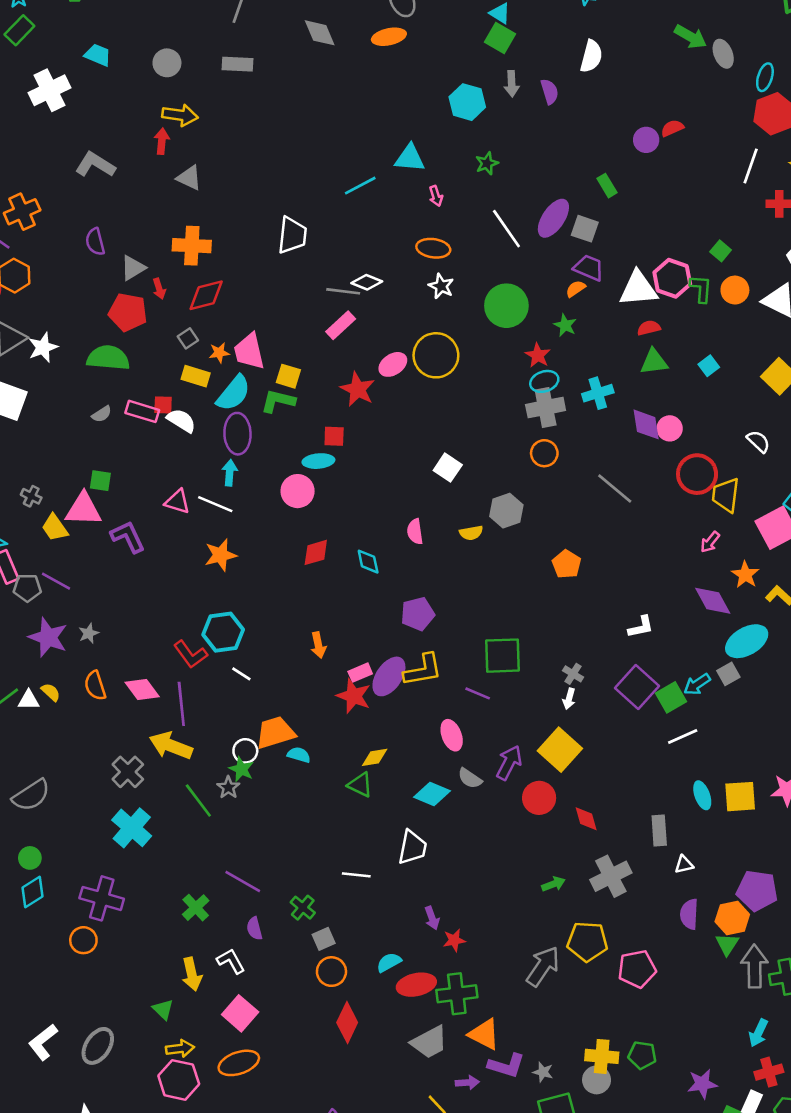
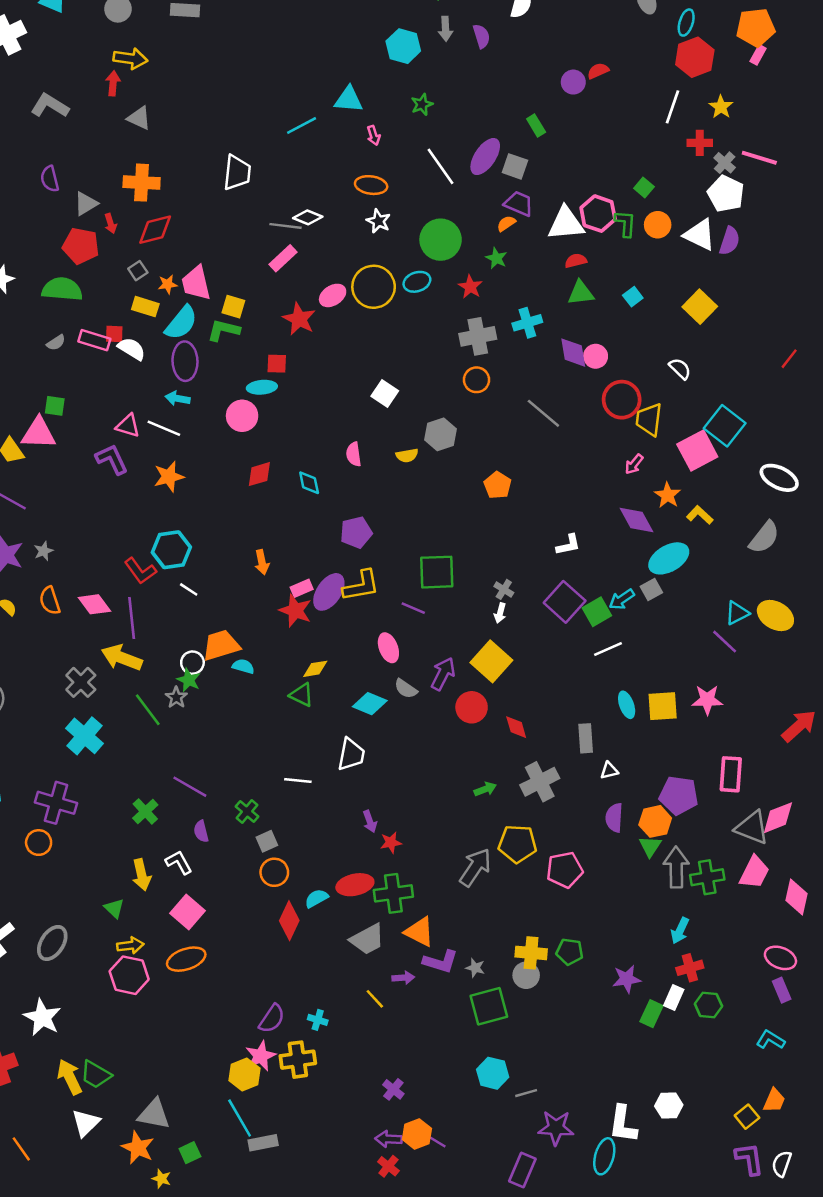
cyan ellipse: (544, 381) -> (417, 282), moved
cyan arrow: (230, 473) -> (178, 398), turned -85
purple L-shape: (128, 537) -> (112, 459), moved
cyan semicircle: (389, 962) -> (316, 898), moved

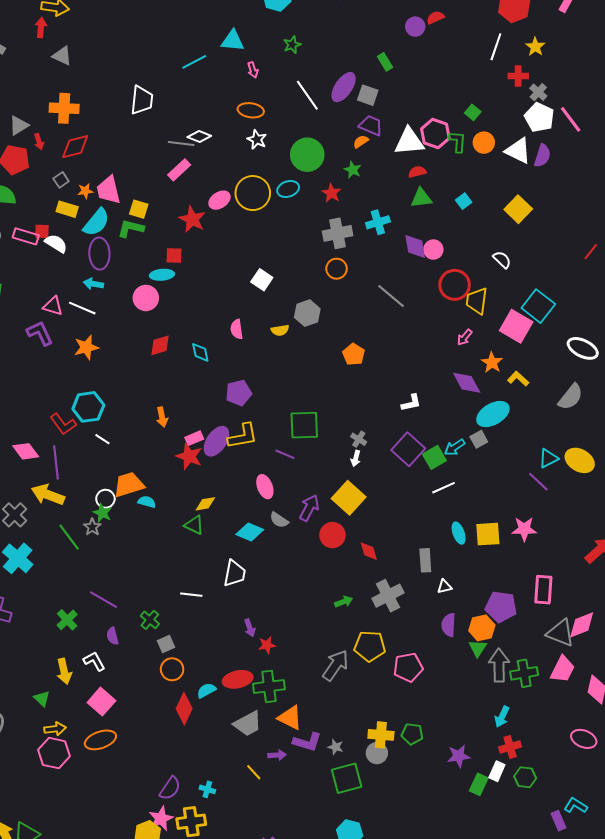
pink line: (759, 158) -> (571, 119), moved, turned 36
pink square: (697, 451) -> (516, 326), turned -32
purple rectangle: (782, 990) -> (559, 821), moved

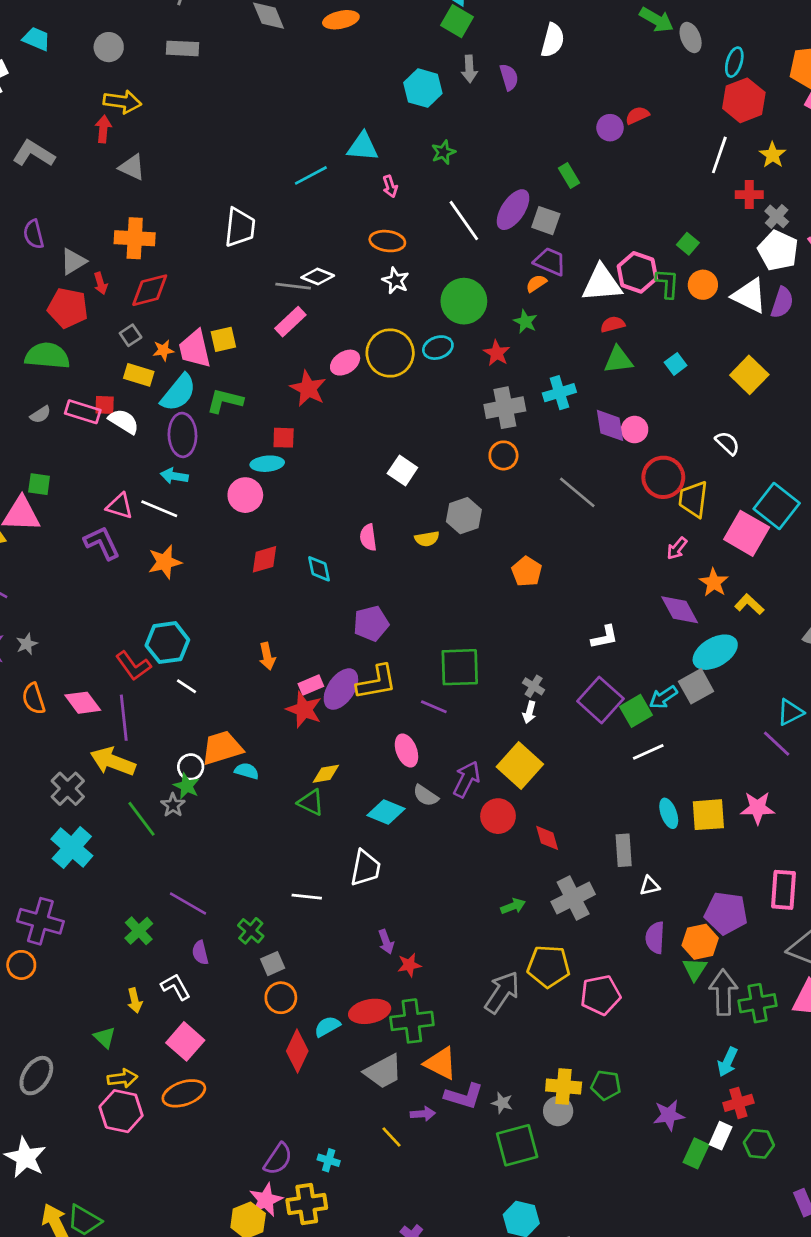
yellow square: (139, 209) -> (223, 339), moved, turned -30
gray square: (479, 439) -> (696, 686), size x1.4
yellow arrow: (64, 671) -> (135, 1000), size x0.7

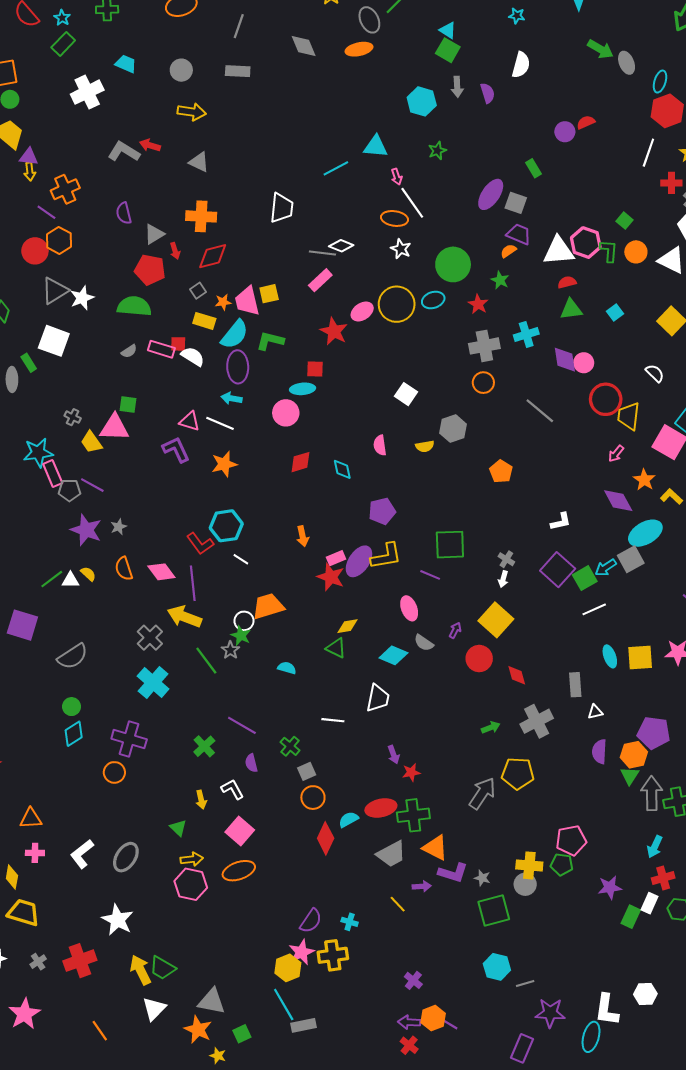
red arrow: (103, 129) -> (150, 145), moved, turned -78
white line: (464, 221) -> (412, 203), moved
cyan semicircle: (247, 771) -> (287, 668), moved
purple arrow: (467, 779) -> (455, 630), size x0.6
pink pentagon: (600, 995) -> (571, 840), moved

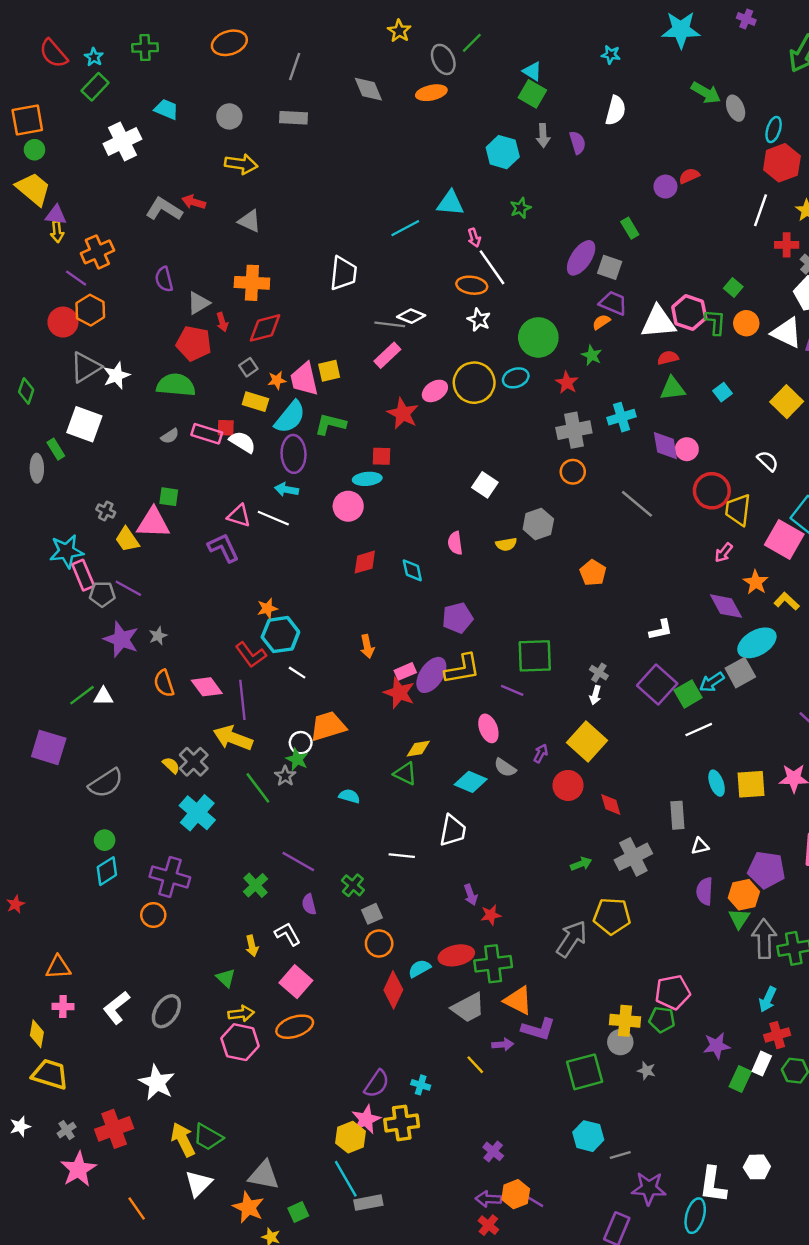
orange star: (224, 464) -> (267, 608), moved, size x0.7
yellow semicircle: (88, 574) -> (171, 765), moved
gray star: (482, 878) -> (646, 1071), moved
pink star: (25, 1014) -> (78, 1169), moved

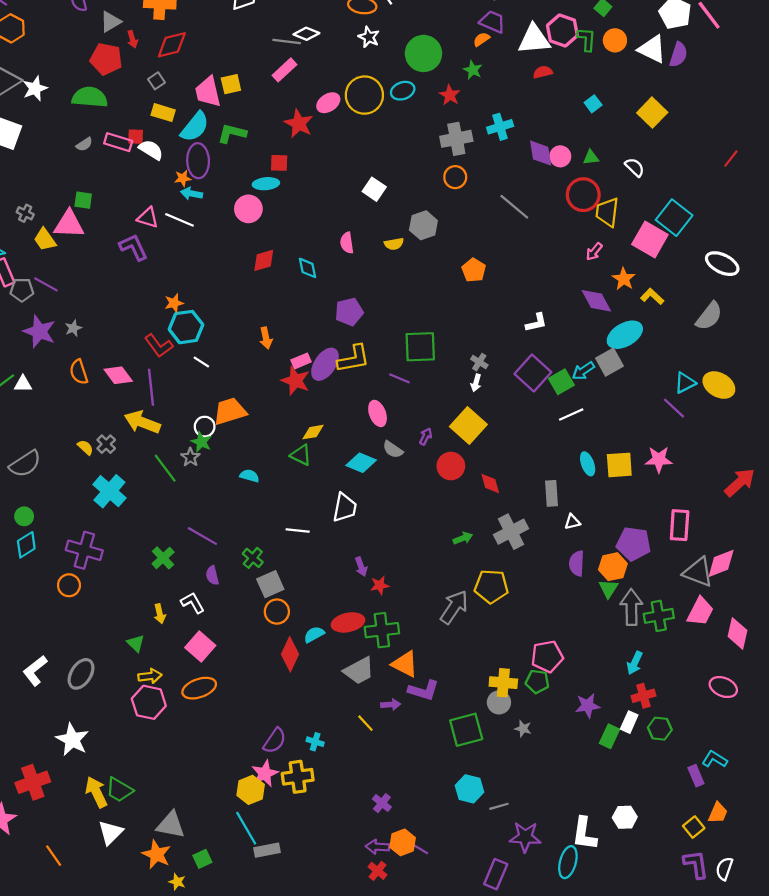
orange star: (277, 380) -> (183, 178), moved
green triangle: (673, 389) -> (591, 157), moved, size x0.7
gray cross: (194, 762) -> (106, 444), size x0.7
gray square: (372, 914) -> (270, 584), size x1.4

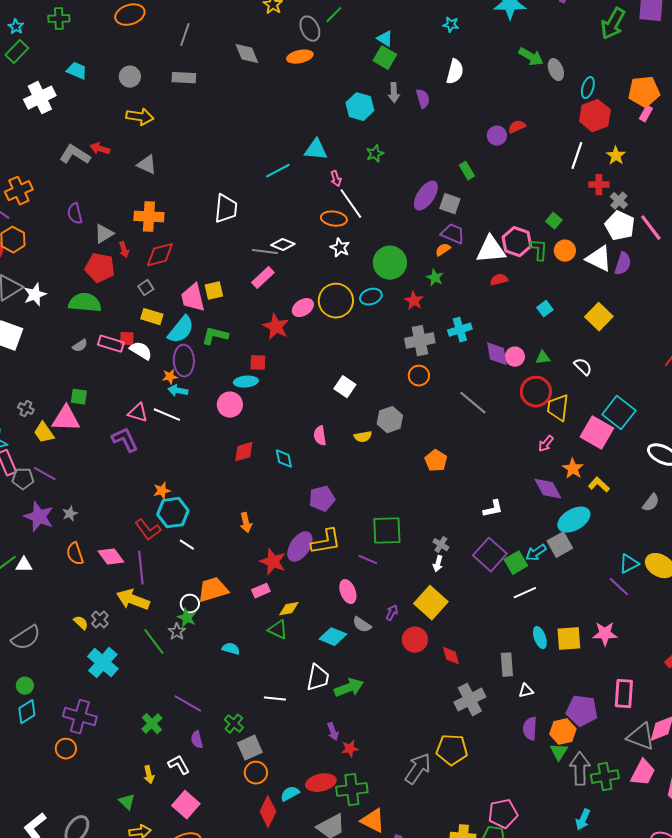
gray semicircle: (709, 316) -> (651, 503), size x0.7
pink rectangle: (301, 361) -> (261, 591), moved
green arrow: (463, 538) -> (349, 688), moved, size x1.6

